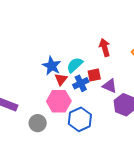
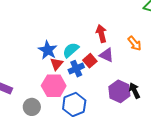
red square: (94, 75) -> (90, 61), turned -32
purple triangle: (110, 86) -> (106, 55), moved

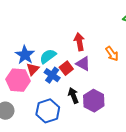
blue cross: (76, 69) -> (52, 75), turned -35
pink hexagon: (54, 86) -> (18, 80), moved
black arrow: (135, 91) -> (73, 95), moved

